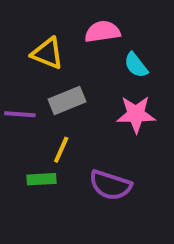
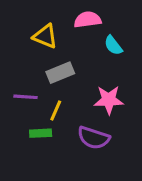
purple line: (20, 114) -> (25, 97), moved
pink star: (136, 114) -> (109, 100), moved

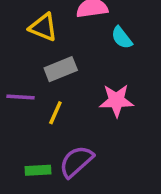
green rectangle: (41, 133) -> (38, 170), moved
purple semicircle: (94, 138) -> (76, 162), moved, turned 120

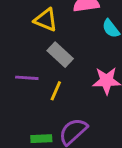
gray rectangle: (61, 69) -> (60, 55), turned 65

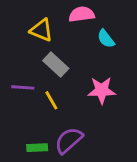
yellow line: (56, 91) -> (51, 100), turned -54

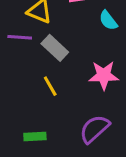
purple line: (23, 87) -> (20, 37), moved
purple semicircle: (69, 140) -> (94, 129), moved

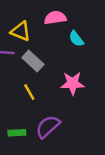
purple semicircle: (94, 129) -> (48, 127), moved

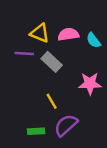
pink semicircle: (55, 18) -> (68, 34), moved
yellow line: (29, 92) -> (52, 101), moved

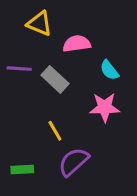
yellow triangle: (40, 33) -> (39, 24), moved
cyan semicircle: (93, 40) -> (109, 70), moved
green rectangle: (36, 131) -> (22, 170), moved

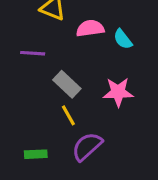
cyan semicircle: (109, 70) -> (123, 39), moved
gray rectangle: (55, 79) -> (67, 84), moved

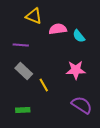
gray rectangle: (67, 84) -> (24, 71), moved
purple semicircle: (87, 146) -> (82, 105), moved, turned 75

